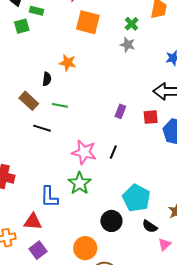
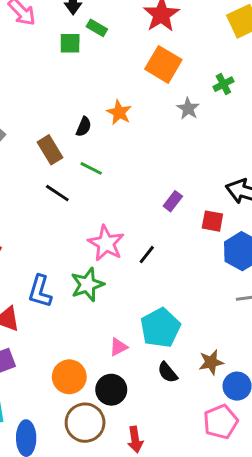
gray star: (128, 45) -> (188, 109), moved
black circle: (111, 221) -> (111, 390), moved
pink triangle: (165, 244) -> (118, 347), moved

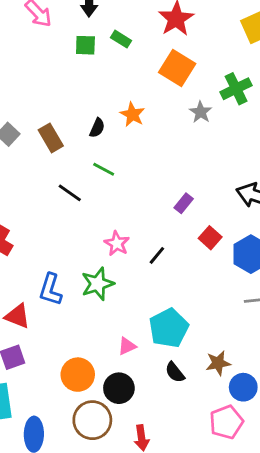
green rectangle: (97, 28) -> (121, 39), moved
green cross: (223, 84) -> (236, 89), size x1.5
brown rectangle: (50, 150) -> (51, 138), moved
red square: (212, 221) -> (210, 238), moved, turned 30
pink star: (106, 243) -> (117, 243), size x0.7

